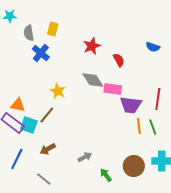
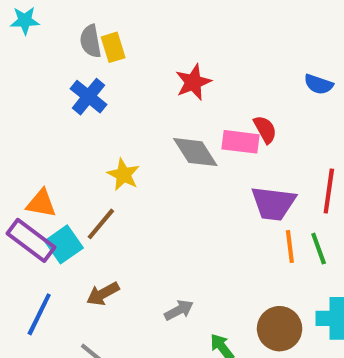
yellow rectangle: (53, 29) -> (113, 47), turned -32
gray semicircle: (29, 33) -> (91, 41), moved
red semicircle: (119, 60) -> (265, 129), moved
pink rectangle: (113, 89) -> (241, 142), moved
cyan square: (29, 125) -> (64, 244), turned 36

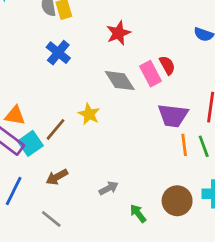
blue cross: (89, 97) -> (58, 53), moved
pink rectangle: (241, 142) -> (151, 74), turned 55
yellow star: (123, 175) -> (89, 114), moved

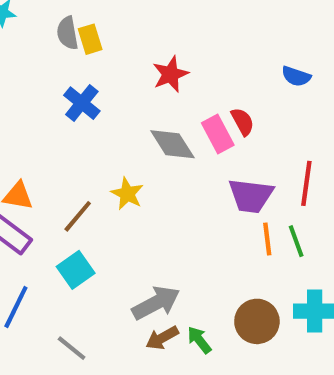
cyan square: (30, 143) -> (76, 270), moved
brown arrow: (57, 177) -> (162, 338), moved
gray arrow: (109, 188) -> (156, 303), size x1.6

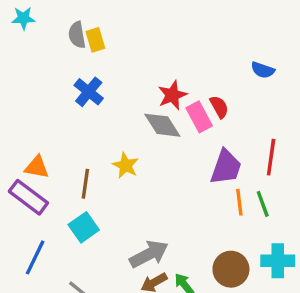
red star: (170, 74) -> (172, 95), moved
purple trapezoid: (251, 196) -> (226, 167), turned -78
brown line: (78, 216) -> (85, 184), turned -32

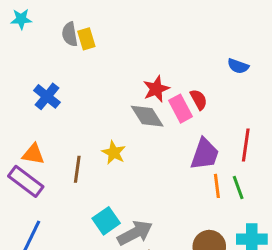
blue cross: (89, 92) -> (47, 96), moved
cyan square: (84, 227) -> (106, 221), moved

